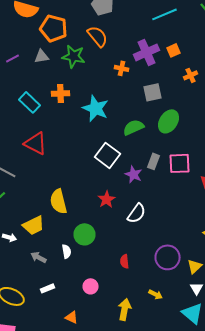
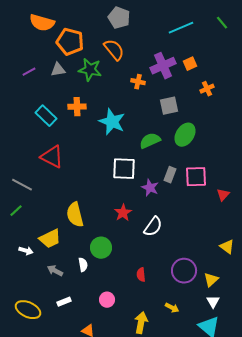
white square: (108, 155) -> (124, 169), turned -35

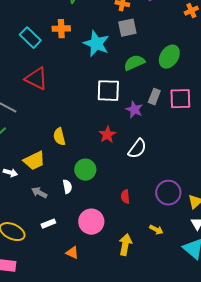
gray square: (169, 106) -> (127, 28), moved
yellow semicircle: (75, 215) -> (59, 137), size x0.7
pink circle: (107, 300) -> (91, 222), size x1.6

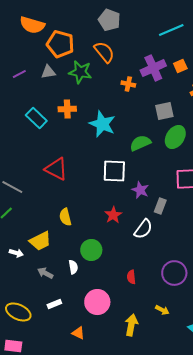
gray square: (127, 28) -> (164, 111), moved
red triangle: (36, 79) -> (56, 169), moved
gray rectangle: (154, 97) -> (160, 206), moved

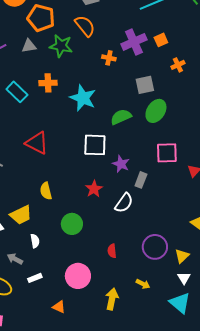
white semicircle: (73, 267) -> (35, 241), moved
gray arrow: (45, 273) -> (15, 259), moved

